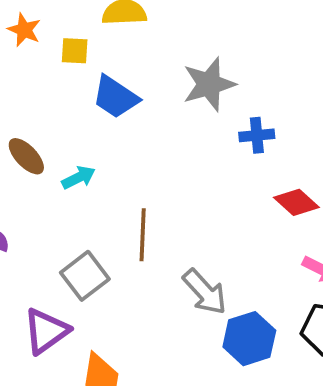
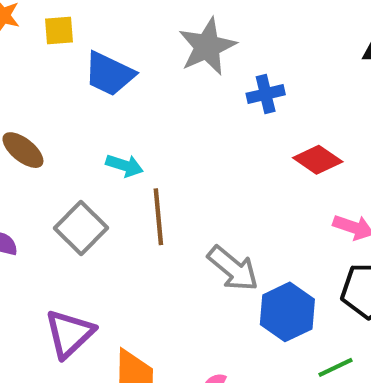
cyan arrow: (79, 177) -> (124, 166), moved, turned 52
gray square: (85, 276) -> (81, 228), moved

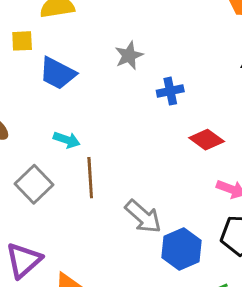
gray star: (207, 47) -> (129, 56), size x0.7

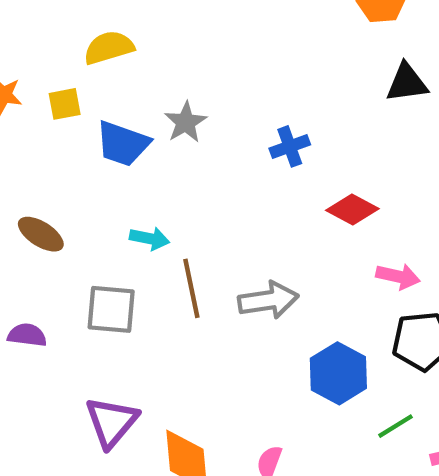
gray star: (129, 56) -> (186, 122), moved
gray square: (34, 184) -> (111, 309), turned -33
gray arrow: (143, 217) -> (268, 300), moved, turned -42

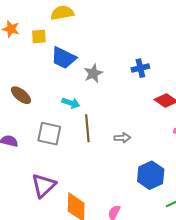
gray star: (186, 122) -> (93, 73), moved
gray arrow: (268, 300) -> (122, 138), size x0.6

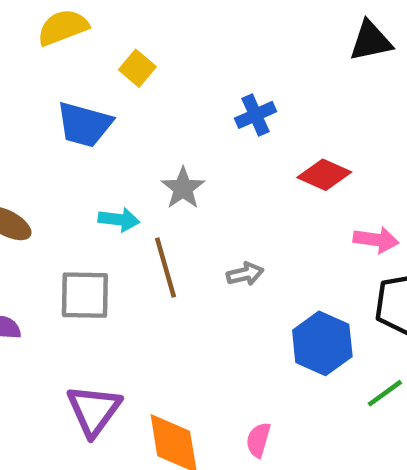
yellow square: (39, 36) -> (137, 68), moved, turned -35
gray star: (93, 73) -> (183, 188), moved

